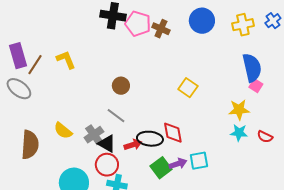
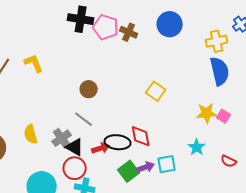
yellow cross: (243, 25) -> (217, 41), moved
pink square: (256, 86) -> (224, 116), moved
yellow semicircle: (63, 131) -> (31, 134), turned 36
cyan star: (239, 133) -> (197, 147), moved, turned 30
red semicircle: (265, 137) -> (229, 161), moved

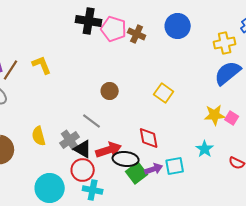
blue semicircle: (220, 71) -> (228, 73), turned -116
brown circle: (89, 89) -> (110, 91), moved
black ellipse: (118, 142) -> (126, 159), moved
red arrow: (101, 148) -> (109, 150), size x1.4

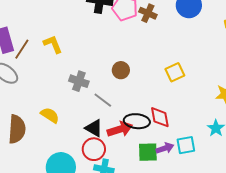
yellow square: (164, 93) -> (175, 72), turned 30
yellow semicircle: (39, 136) -> (50, 115), turned 138
gray cross: (70, 140) -> (79, 81), moved, turned -36
black ellipse: (126, 159) -> (137, 121), moved
green square: (137, 173) -> (148, 152), turned 35

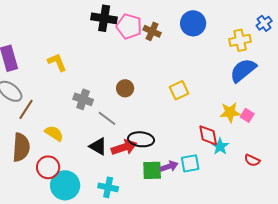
brown line: (22, 49) -> (26, 109), moved
red diamond: (160, 117) -> (208, 135), moved
red circle: (94, 149) -> (48, 167), moved

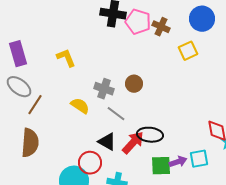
yellow square: (179, 90) -> (188, 51), moved
gray cross: (83, 99) -> (104, 89), moved
yellow semicircle: (54, 133) -> (80, 106), moved
red arrow: (124, 147) -> (133, 143), turned -30
red circle: (48, 167) -> (90, 163), moved

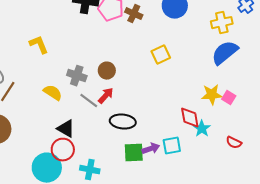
yellow square: (188, 51) -> (161, 55), moved
black triangle: (107, 142) -> (66, 129), moved
red arrow: (133, 143) -> (106, 96), moved, size x0.7

